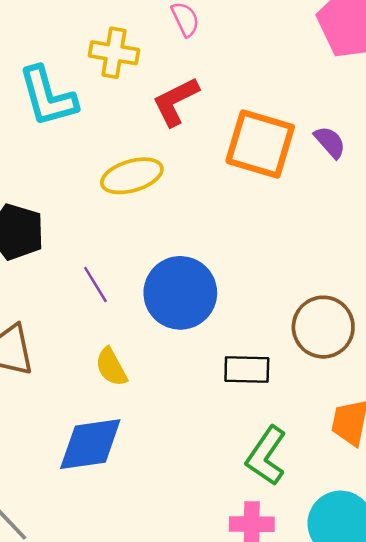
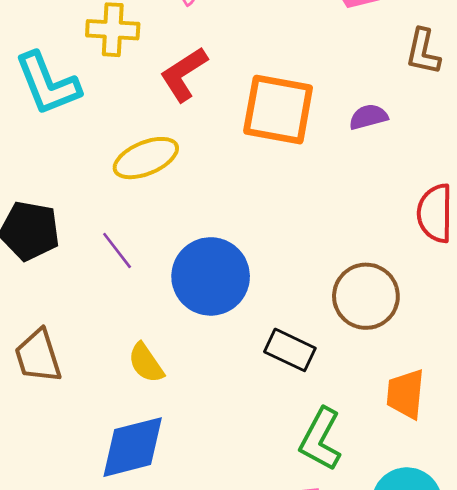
purple semicircle: (330, 142) -> (368, 117), moved, turned -57
purple line: (95, 285) -> (117, 250), moved
black rectangle: (247, 369) -> (290, 350), turned 30

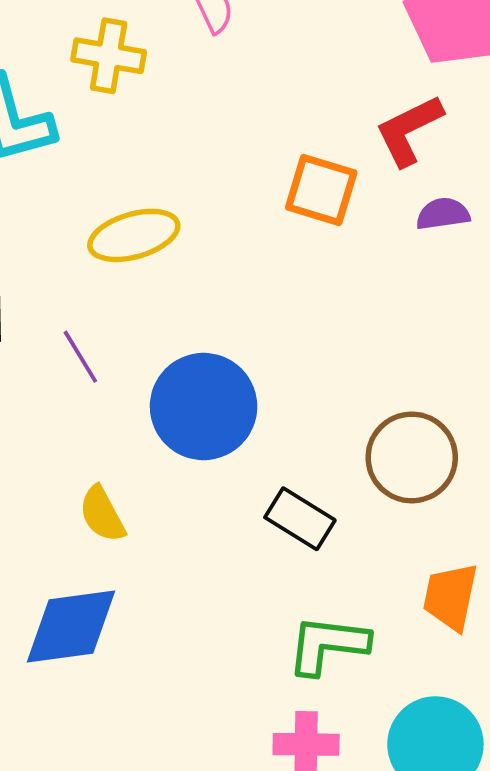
red L-shape: (184, 74) -> (409, 130), moved
orange square: (278, 110) -> (321, 190), size x0.7
green L-shape: (320, 439) -> (328, 645), turned 62

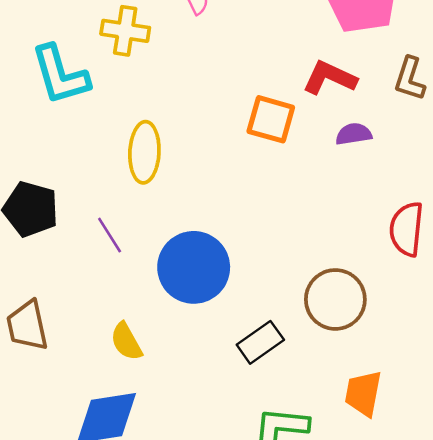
red L-shape: (409, 130) -> (330, 78), turned 52
yellow ellipse: (134, 235) -> (144, 152), turned -70
black rectangle: (300, 519) -> (260, 342), turned -66

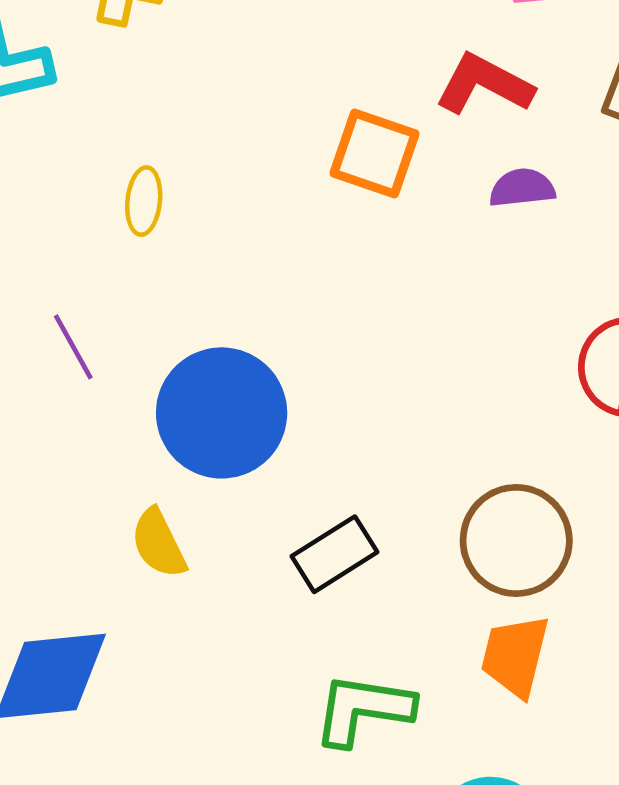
yellow ellipse: (144, 152) -> (144, 201), size x0.6
brown circle: (335, 299) -> (516, 540), moved
yellow semicircle: (126, 342) -> (159, 543), moved

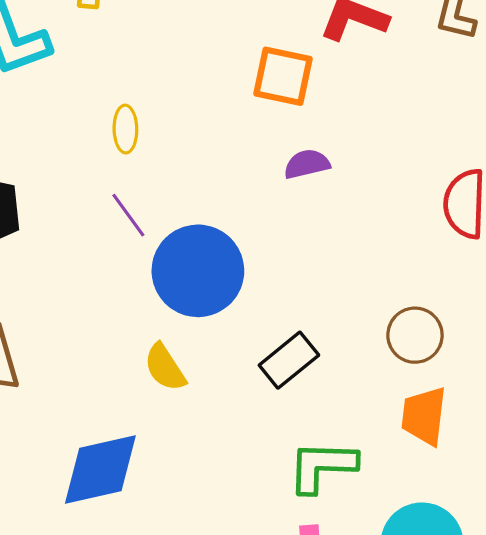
purple semicircle: (522, 188) -> (307, 164), moved
purple line: (73, 347) -> (128, 215), moved
brown circle: (516, 540) -> (415, 335), size x0.7

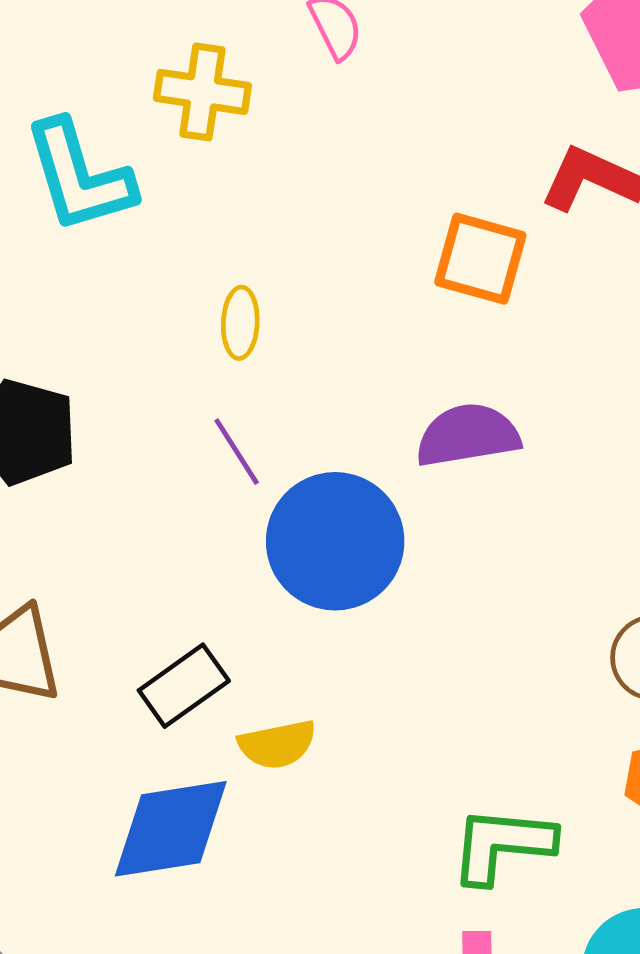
purple semicircle: (307, 164) -> (468, 435), moved, size x1.5
black rectangle: (289, 360) -> (184, 686), moved
yellow semicircle: (165, 367) -> (277, 744), moved, turned -72

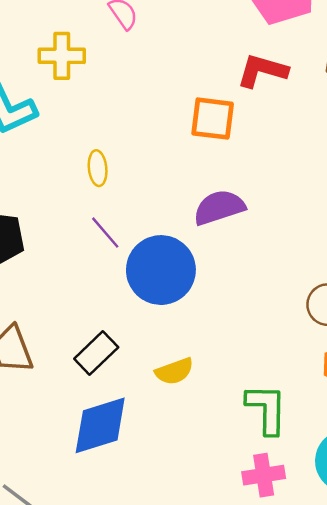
yellow semicircle: (277, 744) -> (174, 371), moved
green L-shape: (502, 845) -> (267, 409), turned 94

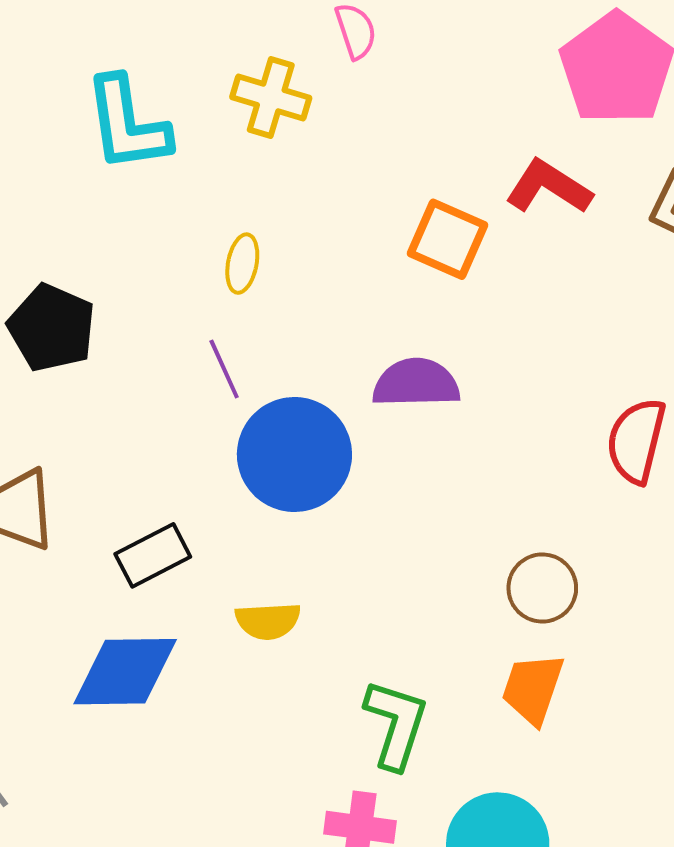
yellow cross: (62, 56) -> (271, 97), moved

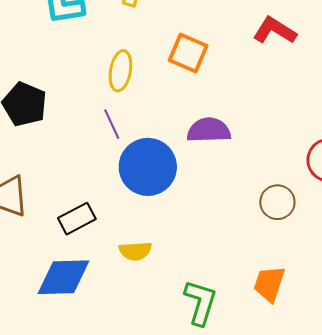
orange square: (448, 239) -> (188, 53), moved
yellow ellipse: (242, 264) -> (120, 71), size x1.4
brown circle: (542, 588) -> (277, 202), moved

